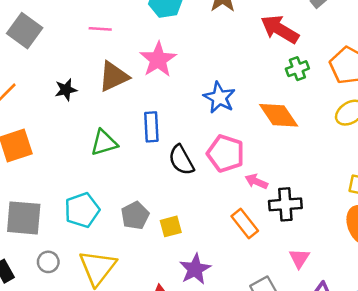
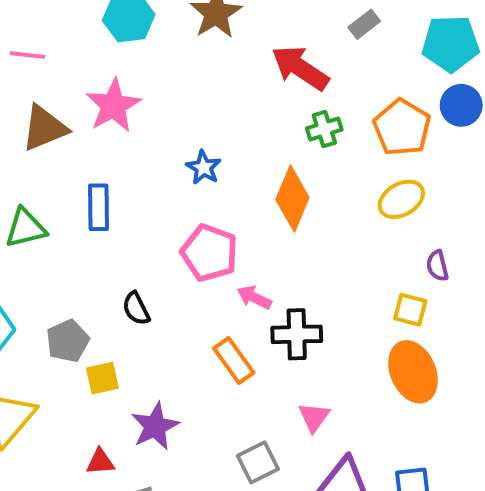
blue star: (219, 98) -> (204, 168), size x0.7
orange diamond: (279, 115) -> (292, 198), turned 54
black semicircle: (181, 160) -> (136, 309), moved, size x0.7
yellow square: (171, 226) -> (102, 378), moved

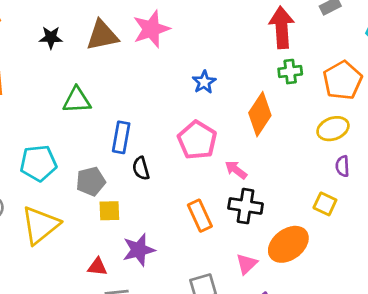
red arrow: (300, 68) -> (282, 27), turned 42
blue rectangle: (99, 207) -> (121, 137), moved
purple semicircle: (437, 266) -> (342, 166), moved
pink arrow: (254, 297) -> (236, 170), moved
orange ellipse: (413, 372) -> (288, 244), moved, turned 66

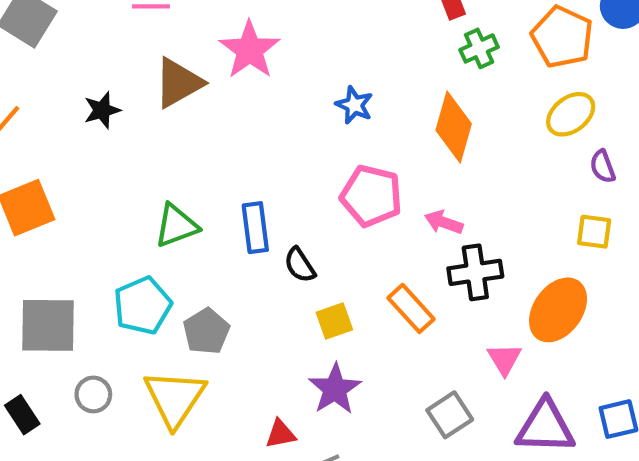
green triangle: (77, 100) -> (176, 226), moved
gray pentagon: (91, 181) -> (206, 331), moved
yellow square: (109, 211) -> (334, 321), moved

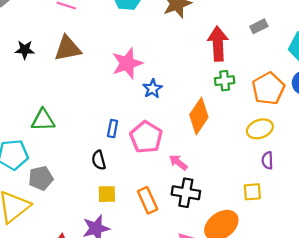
pink star: (250, 50) -> (127, 63), moved
blue rectangle: (255, 228) -> (113, 129), moved, size x0.7
yellow square: (594, 232) -> (252, 192), turned -30

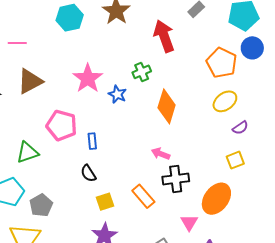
green cross: (225, 81) -> (142, 72), moved
pink pentagon: (146, 137) -> (62, 125), moved
purple semicircle: (267, 160) -> (240, 128), turned -105

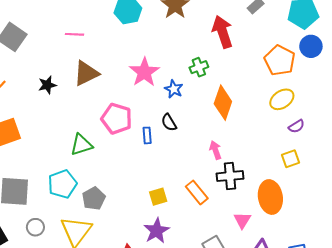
pink arrow: (161, 154) -> (215, 150), turned 48
black semicircle: (88, 173) -> (169, 122), moved
orange ellipse: (216, 199) -> (270, 197), turned -48

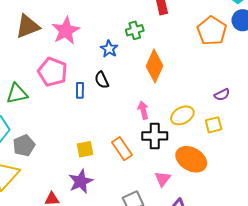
pink star: (144, 72) -> (66, 31), moved
yellow ellipse: (282, 99) -> (182, 115), moved
orange ellipse: (270, 197) -> (191, 159), turned -56

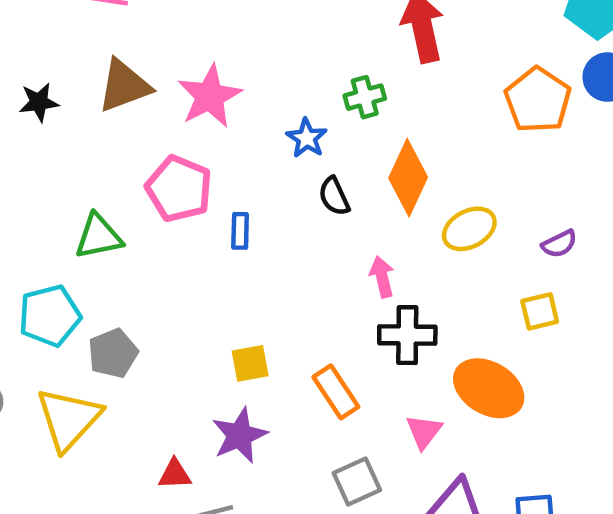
black semicircle: (102, 80) -> (334, 196), moved
yellow ellipse: (182, 115) -> (469, 229), moved
orange rectangle: (122, 149) -> (336, 392), moved

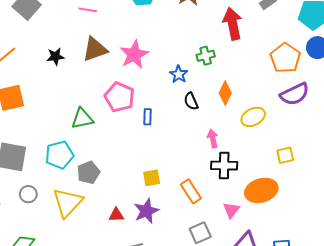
orange diamond: (408, 178) -> (225, 93), size x0.7
purple semicircle: (559, 244) -> (295, 94), moved, size x1.8
orange ellipse: (489, 388) -> (261, 190), turned -48
red triangle: (175, 474) -> (116, 215), moved

